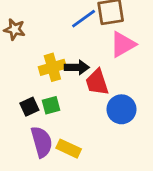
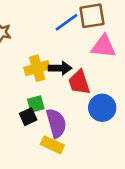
pink triangle: (123, 44) -> (103, 46), turned 36
black square: (29, 107) -> (28, 117), moved
purple semicircle: (42, 142) -> (56, 123), moved

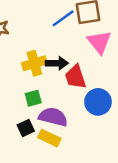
pink triangle: (103, 46) -> (99, 42), turned 45
black square: (28, 117) -> (26, 128), moved
purple semicircle: (56, 123) -> (53, 117), turned -60

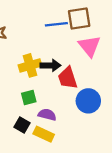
blue line: (63, 18) -> (56, 24), turned 30
purple semicircle: (53, 117) -> (47, 115), size x0.7
black square: (26, 128) -> (22, 125), turned -35

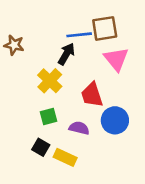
yellow cross: (30, 65) -> (50, 81), turned -30
black arrow: (51, 65) -> (66, 54), moved, turned -60
purple semicircle: (47, 115) -> (79, 128), moved

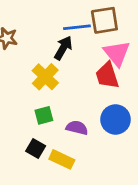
red trapezoid: (92, 95) -> (107, 75), moved

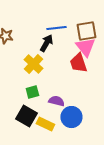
brown square: (104, 20) -> (86, 31), moved
blue circle: (116, 119) -> (71, 117), moved
black square: (36, 148) -> (26, 116), size x1.5

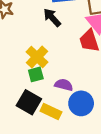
black arrow: (46, 43) -> (52, 18), turned -72
yellow cross: (33, 64) -> (37, 57), moved

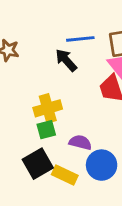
yellow cross: (37, 57) -> (48, 108), turned 30
black square: (29, 102) -> (38, 164), turned 30

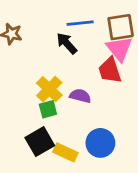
yellow cross: (48, 108) -> (49, 89), turned -30
purple semicircle: (80, 142) -> (80, 96), moved

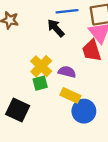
black square: (40, 142) -> (18, 110), moved, turned -35
yellow rectangle: (65, 152) -> (70, 95), moved

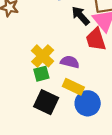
black arrow: (56, 28) -> (80, 16), moved
black square: (18, 110) -> (46, 102), moved

